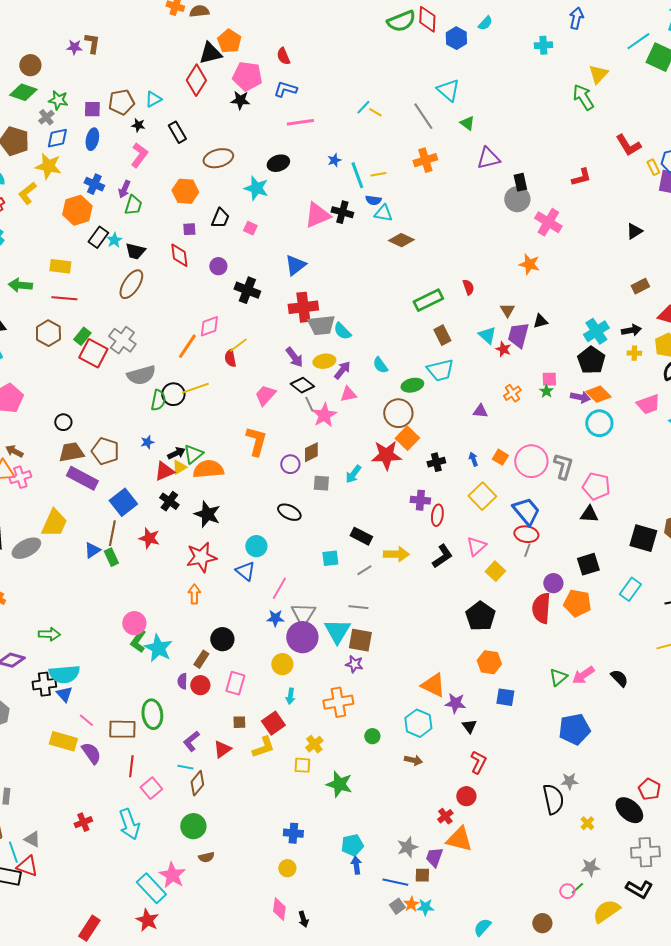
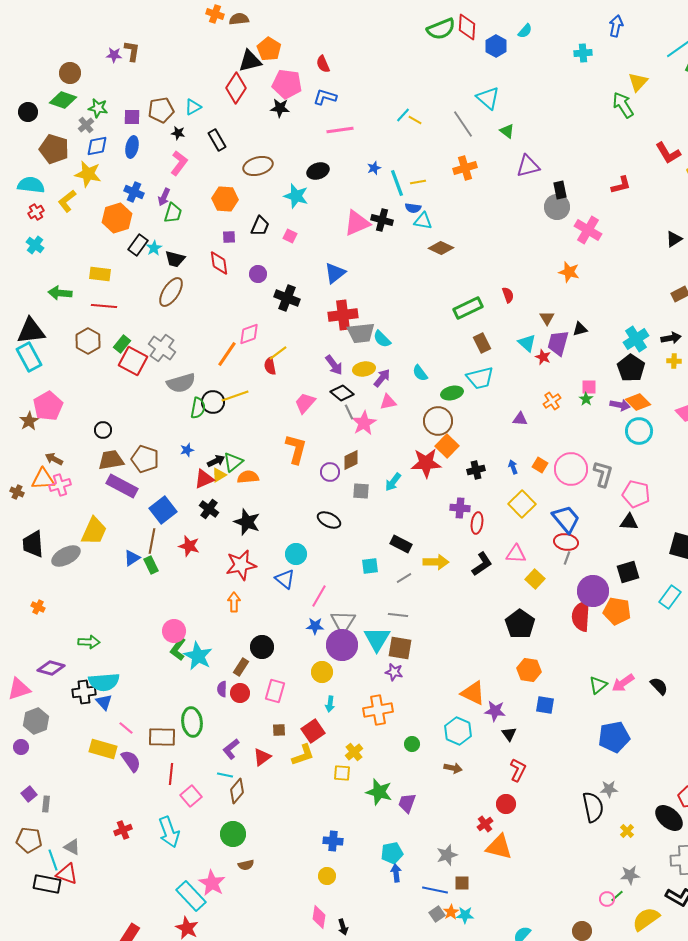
orange semicircle: (208, 469) -> (248, 477), size x0.7
pink triangle: (476, 546) -> (516, 554), turned 45
purple circle: (553, 583) -> (593, 591), size x1.6
purple trapezoid: (434, 857) -> (407, 803), moved

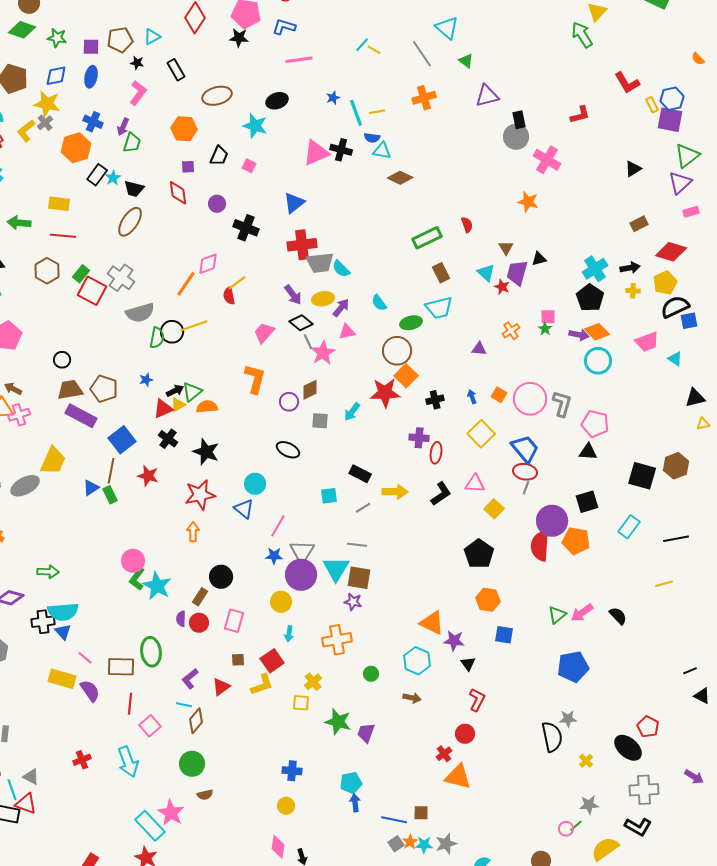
gray cross: (86, 125) -> (45, 123), moved
gray star: (447, 855) -> (446, 844), moved

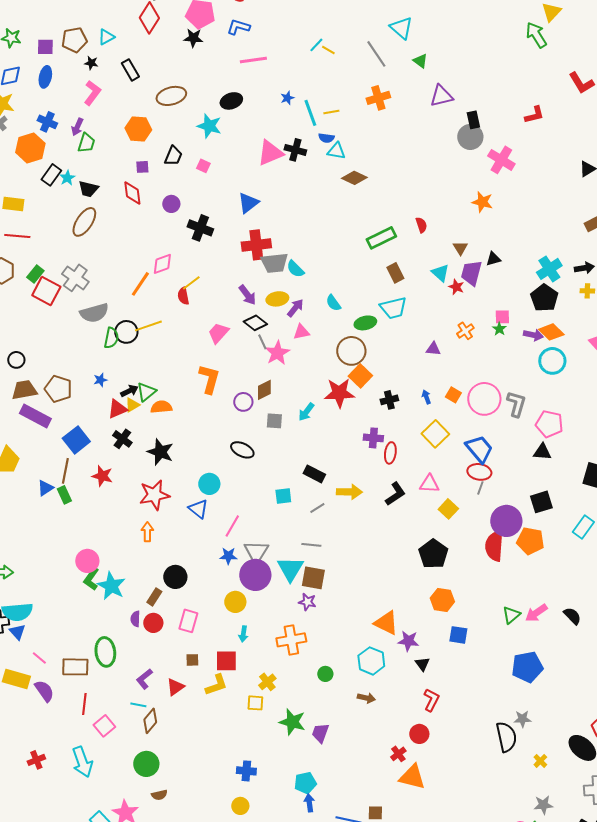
red square: (272, 661) -> (226, 661), turned 35

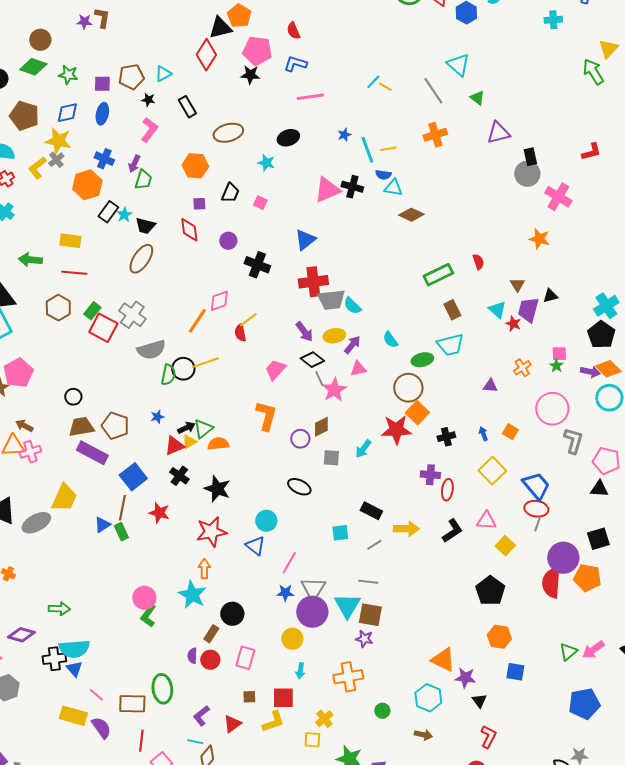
cyan star: (209, 126) -> (266, 163), size x0.7
pink circle: (484, 399) -> (552, 409), moved
cyan star: (111, 586) -> (192, 595), moved

